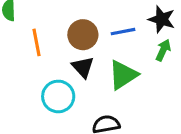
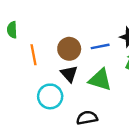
green triangle: (123, 75) -> (100, 80), turned 50

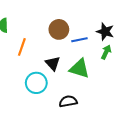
brown circle: (69, 49) -> (59, 29), moved
orange line: (33, 55) -> (22, 47), turned 30

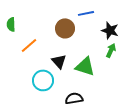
blue line: (79, 40) -> (86, 13), moved
orange line: (22, 47) -> (29, 45), turned 30

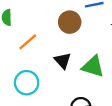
cyan circle: (43, 80) -> (27, 83), moved

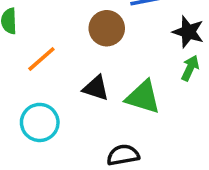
black triangle: (63, 61) -> (96, 88), turned -30

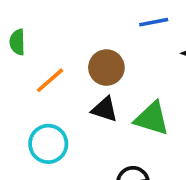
brown circle: (107, 28) -> (106, 68), moved

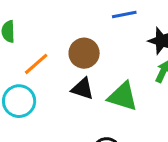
cyan circle: (48, 144) -> (19, 101), moved

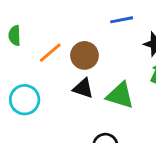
orange line: (36, 64) -> (50, 53), moved

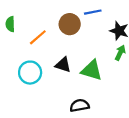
brown circle: (84, 55) -> (70, 24), moved
cyan circle: (25, 100) -> (30, 73), moved

